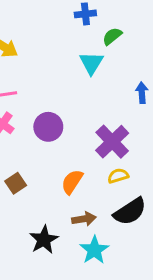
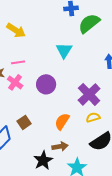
green semicircle: (112, 36) -> (89, 23), size x1.6
cyan triangle: (91, 63) -> (64, 50), moved
brown arrow: (84, 219) -> (60, 146), moved

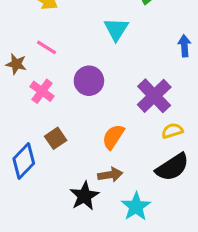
pink line: (18, 62) -> (47, 47), turned 40
pink cross: (15, 82) -> (42, 91), moved
yellow semicircle: (93, 117) -> (172, 131), moved

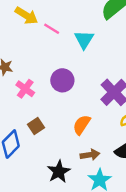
pink line: (47, 47) -> (52, 29), moved
brown arrow: (110, 175) -> (90, 155), moved

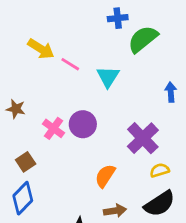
pink cross: (25, 89) -> (54, 128), moved
brown square: (36, 126) -> (26, 162), moved

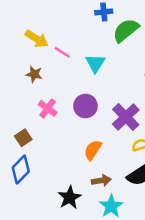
brown star: (16, 109) -> (34, 74), moved
purple circle: (83, 124) -> (85, 106), moved

